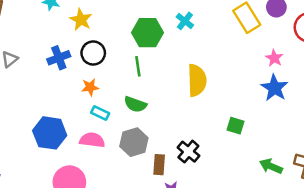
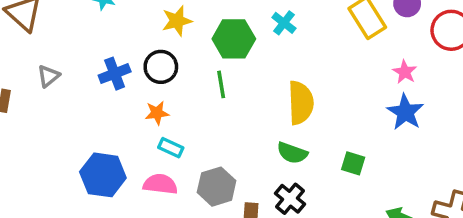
yellow star: (81, 20) -> (177, 21), moved, turned 30
green semicircle: (135, 104) -> (292, 153), moved

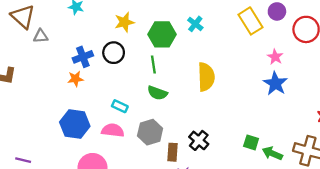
gray triangle: (48, 76) -> (41, 36), moved, turned 35
orange star: (157, 113) -> (76, 79), moved
green semicircle: (292, 153) -> (157, 93), moved
green square: (353, 163) -> (251, 142), moved

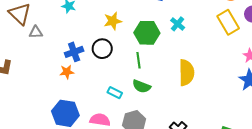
cyan rectangle: (120, 106) -> (115, 93), moved

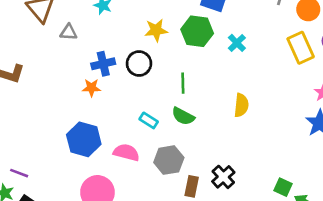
gray triangle: (36, 32) -> (69, 32), moved
green hexagon: (147, 33) -> (197, 31), moved
yellow semicircle: (186, 73) -> (241, 105), size x0.7

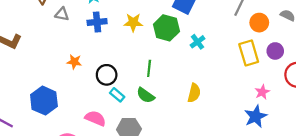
blue cross: (103, 64) -> (97, 22), moved
black circle: (139, 64) -> (107, 75), moved
blue hexagon: (84, 139) -> (44, 101), moved

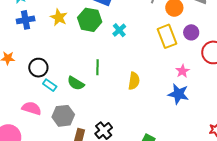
yellow star: (133, 22) -> (59, 17), turned 30
green line: (149, 68) -> (98, 67), moved
yellow semicircle: (194, 93) -> (134, 81), moved
blue star: (256, 116) -> (178, 94), turned -30

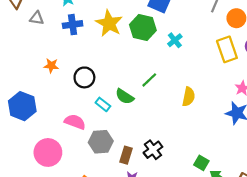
yellow star: (59, 17) -> (109, 23), size x1.4
green line: (98, 67) -> (149, 80), turned 42
cyan rectangle: (50, 85) -> (103, 104), moved
gray hexagon: (63, 116) -> (101, 142), moved

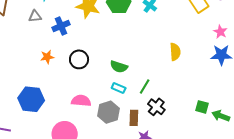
gray triangle: (37, 18) -> (35, 16), moved
blue cross: (73, 25) -> (61, 26), moved
green line: (149, 80) -> (145, 87), moved
cyan rectangle: (103, 104) -> (119, 88), moved

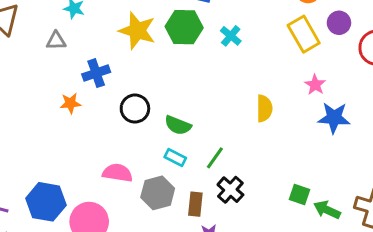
blue cross: (61, 26) -> (96, 73), moved
pink star: (220, 32) -> (315, 85), moved
black circle: (79, 59) -> (135, 109), moved
blue hexagon: (31, 99) -> (46, 202), moved

